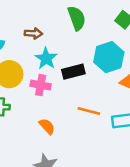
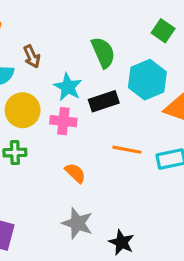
green semicircle: (77, 18) -> (103, 52), moved
brown arrow: (34, 33) -> (32, 56), moved, turned 66

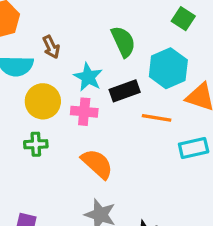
orange line: (127, 150) -> (157, 118), moved
orange semicircle: (75, 173) -> (97, 164), size x1.5

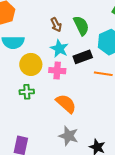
brown arrow: (51, 47) -> (56, 25), moved

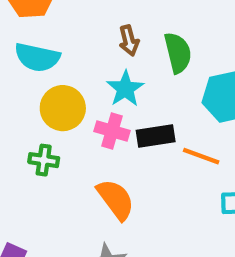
black rectangle: (83, 57) -> (156, 136), moved

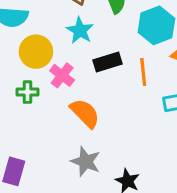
pink cross: (112, 131) -> (62, 75), moved, turned 30
orange line: (201, 156) -> (143, 72), turned 72

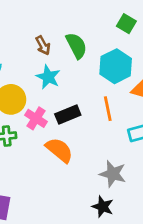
black rectangle: (108, 62) -> (68, 115), moved
gray star: (86, 162) -> (113, 174), moved

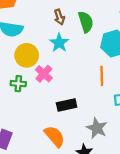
black rectangle: (68, 115) -> (67, 105), moved
orange semicircle: (59, 150) -> (55, 136), moved

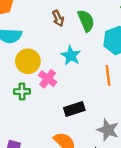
cyan star: (59, 43) -> (71, 56), moved

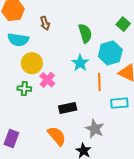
brown arrow: (58, 18) -> (45, 23), moved
cyan star: (71, 56) -> (80, 63), moved

